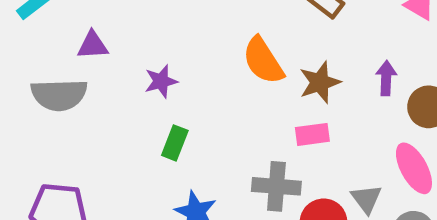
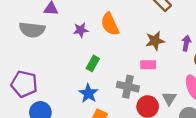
orange semicircle: (263, 61) -> (110, 24), moved
green rectangle: (175, 143) -> (93, 63), moved

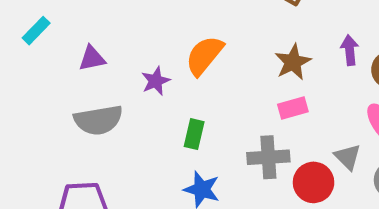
orange semicircle: (110, 24) -> (204, 55), turned 80
gray semicircle: (32, 30) -> (98, 120), moved

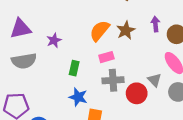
orange semicircle: (204, 55) -> (100, 31), moved
purple triangle: (92, 58) -> (21, 29), size x1.5
pink rectangle: (293, 108) -> (106, 57), moved

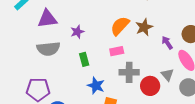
purple arrow: (155, 24) -> (167, 43), moved, turned -32
pink rectangle: (106, 57) -> (117, 51), moved
green rectangle: (74, 68) -> (84, 59), moved, turned -32

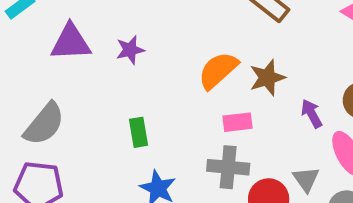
purple star: (77, 32) -> (130, 50), moved
gray semicircle: (48, 49) -> (44, 124), moved, turned -50
pink rectangle: (117, 51) -> (237, 122), moved

